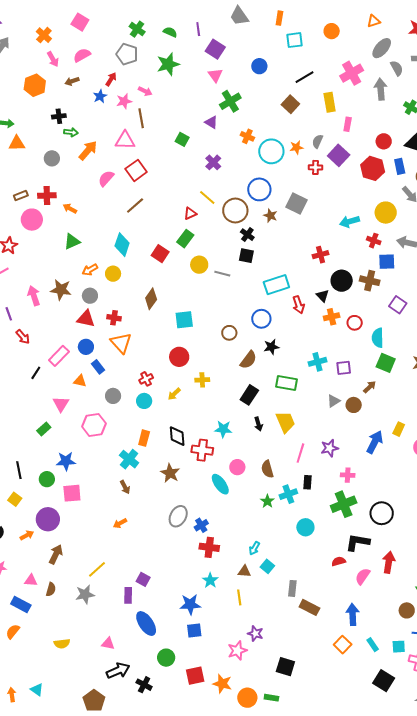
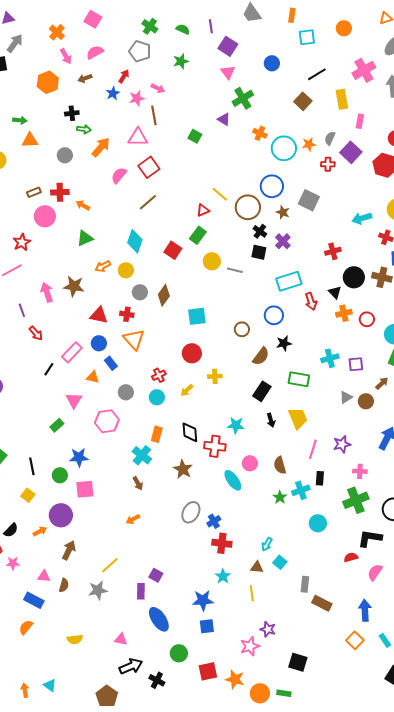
green star: (168, 64) -> (181, 61), size x0.7
purple cross: (213, 162) -> (283, 241), moved
gray circle: (90, 296) -> (140, 292), moved

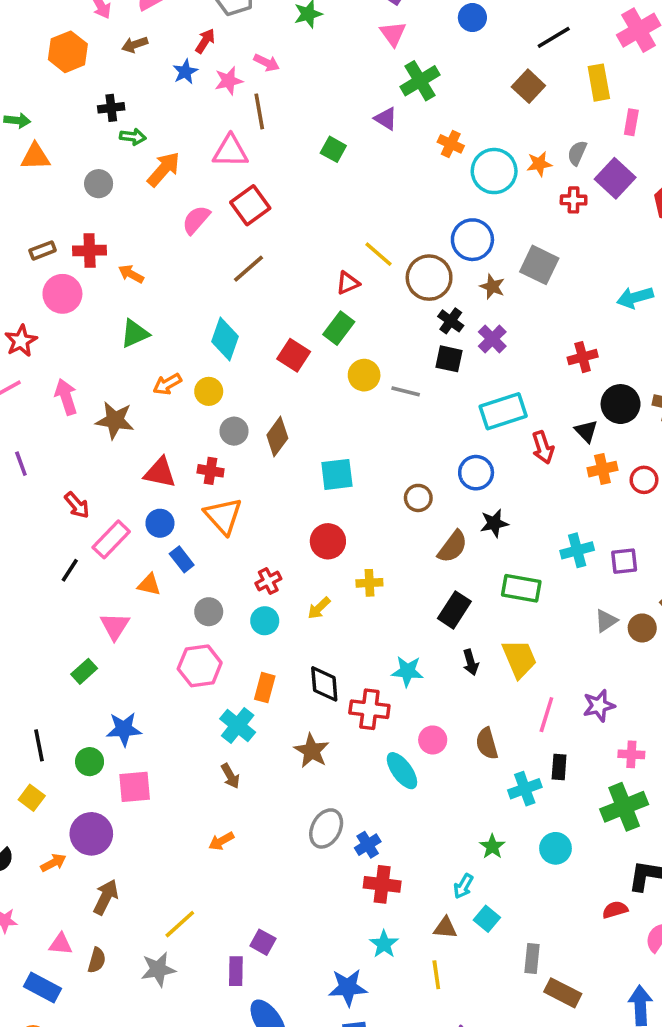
pink arrow: (47, 292) -> (66, 397), moved
red arrow: (36, 333) -> (77, 505), moved
pink hexagon: (107, 421) -> (200, 666), moved
green star: (280, 497) -> (492, 847), moved

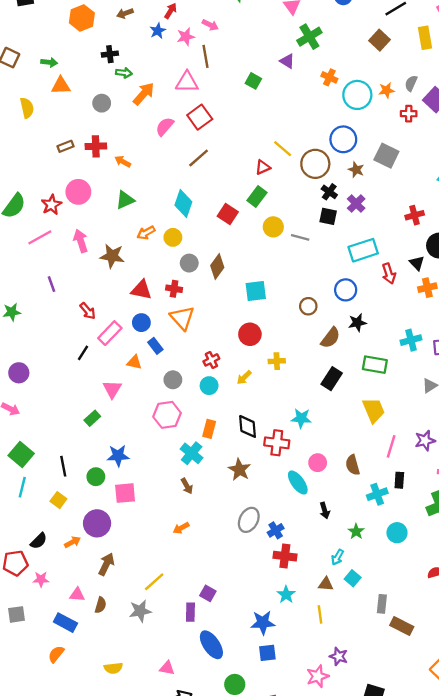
pink circle: (62, 294) -> (78, 192), moved
black arrow: (471, 662) -> (325, 511), moved

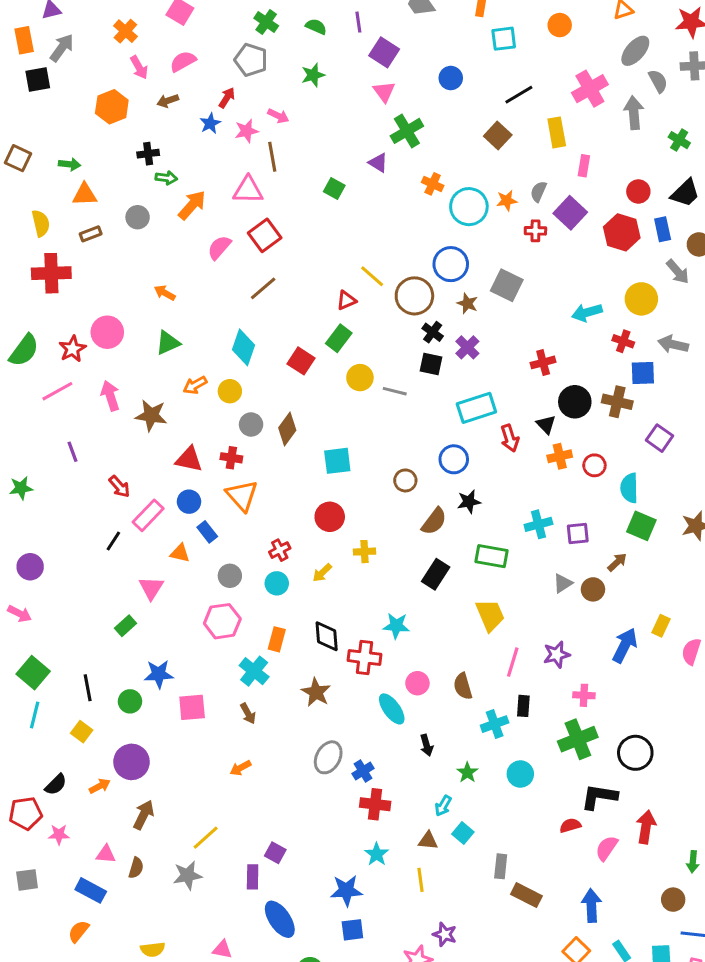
brown rectangle: (65, 146) -> (91, 234), moved
red cross: (96, 146) -> (51, 273), moved, size x1.4
pink square: (125, 493) -> (192, 707), moved

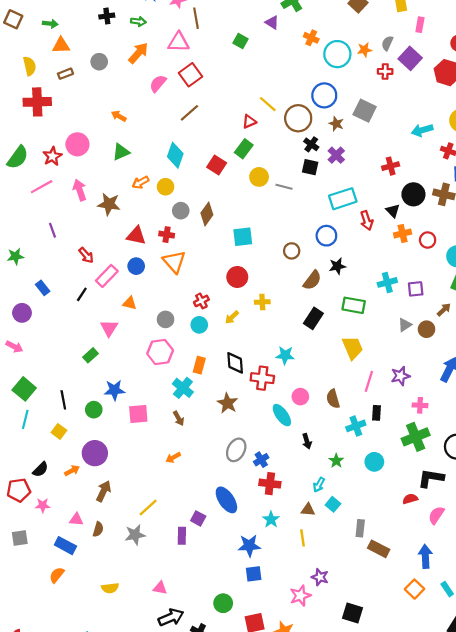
green arrow: (166, 178) -> (138, 21), moved
blue rectangle: (207, 532) -> (43, 288), moved
blue ellipse: (280, 919) -> (226, 500), moved

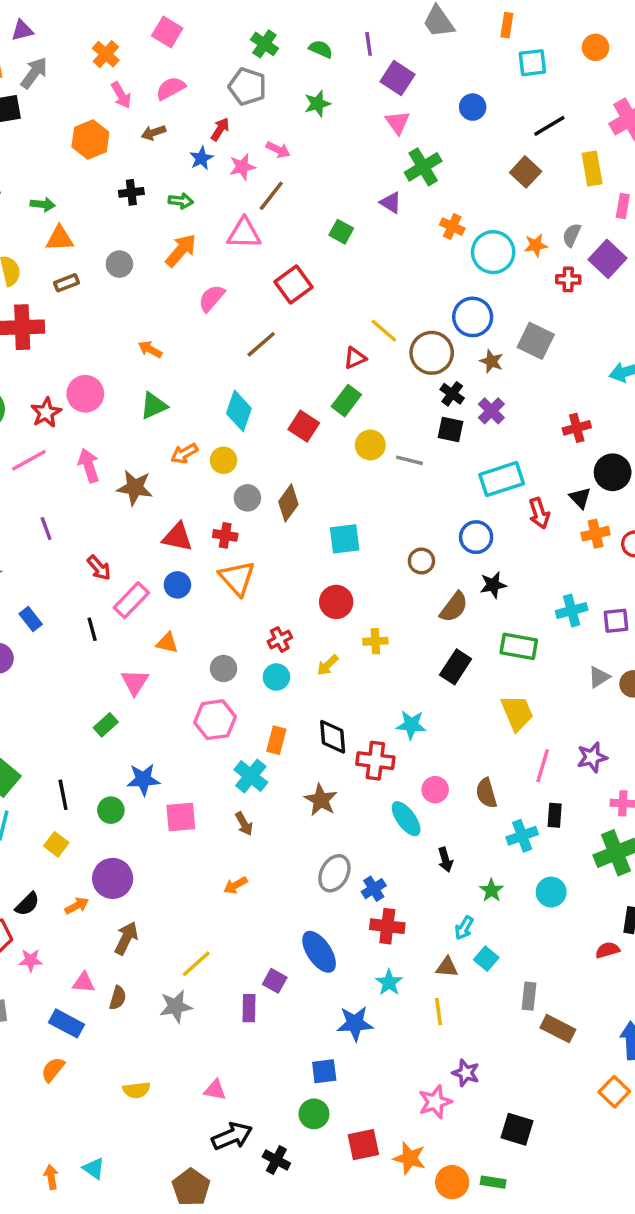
brown line: (196, 18) -> (271, 196), turned 48
red square: (191, 75) -> (293, 285), moved
black line: (82, 294) -> (92, 629), turned -48
blue square: (254, 574) -> (324, 1071), moved

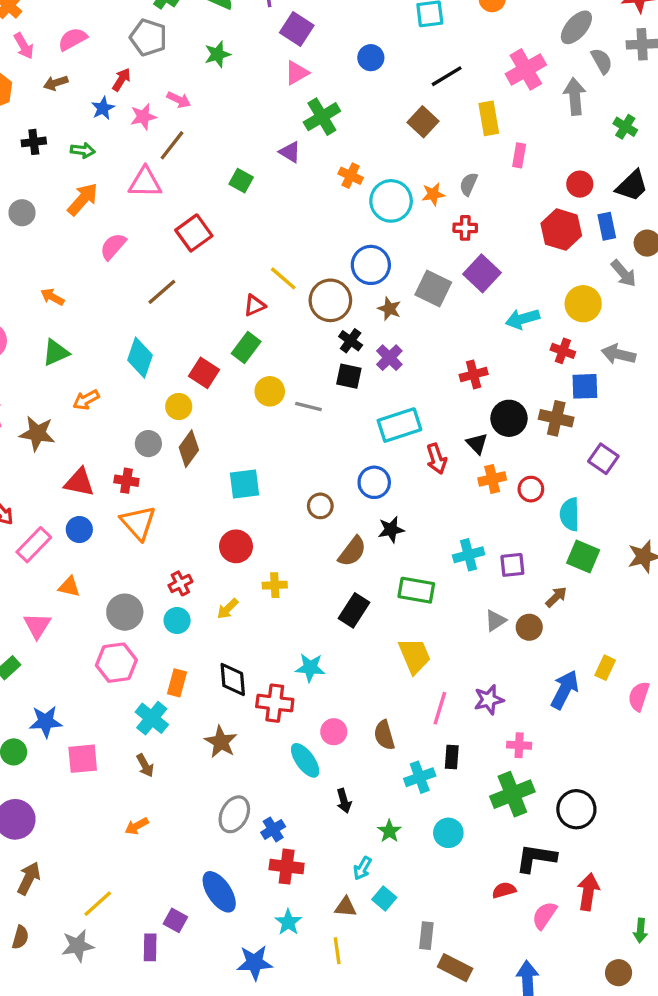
pink triangle: (398, 122) -> (297, 73), turned 36
purple square: (607, 259) -> (482, 273), moved
yellow circle: (224, 460) -> (179, 406), moved
gray circle: (224, 669) -> (125, 612), size x1.4

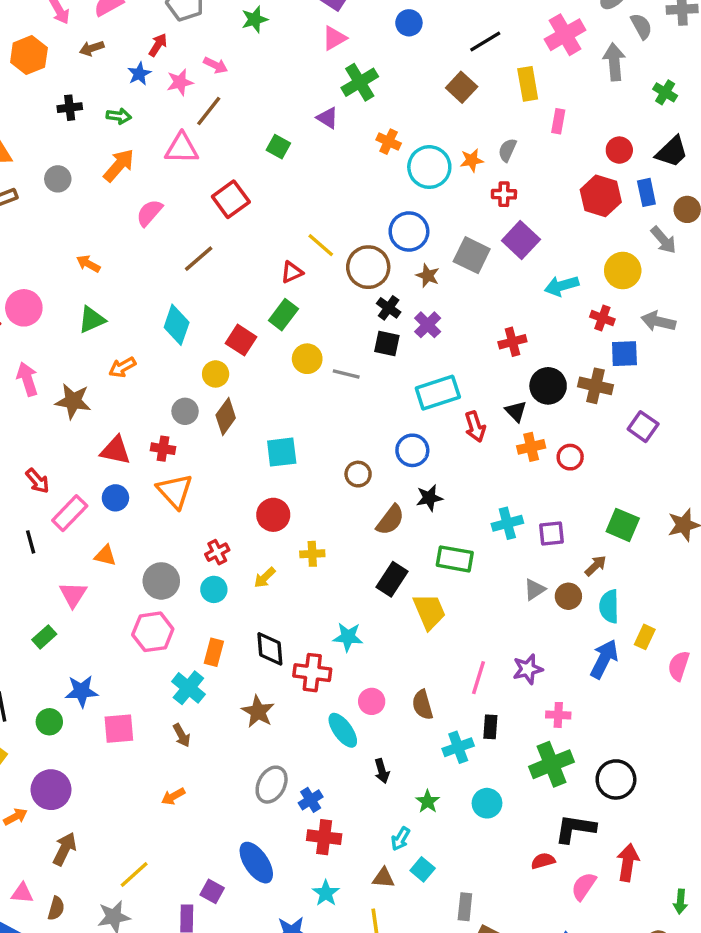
cyan semicircle: (570, 514) -> (609, 606), moved
yellow trapezoid: (415, 656) -> (429, 611), moved

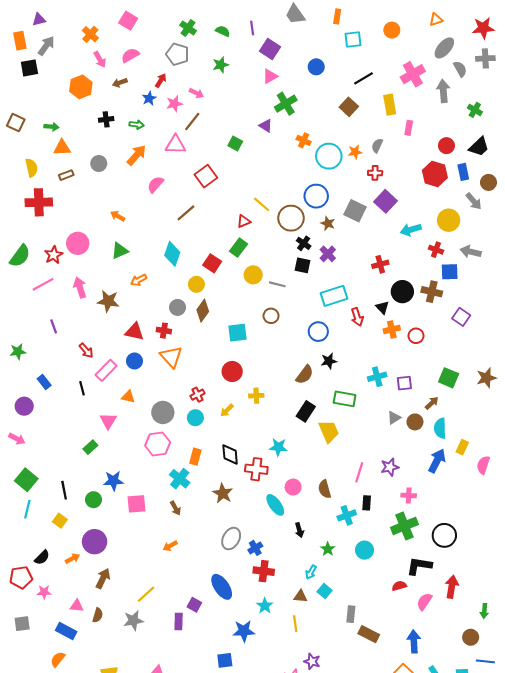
brown circle: (358, 474) -> (271, 316), moved

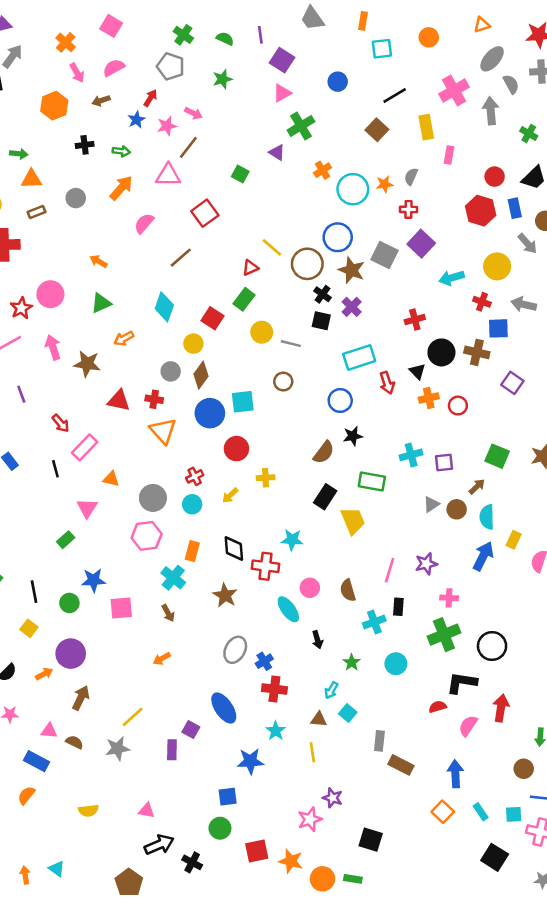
orange cross: (304, 140) -> (322, 170), turned 32
brown star: (328, 223) -> (352, 270), size x1.5
blue circle: (134, 361) -> (210, 413), moved, size x1.5
brown semicircle: (98, 615) -> (74, 742), turned -80

